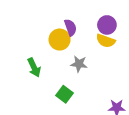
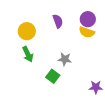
yellow circle: (60, 40) -> (27, 31), moved
gray star: (79, 64) -> (65, 59), moved

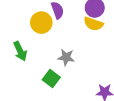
yellow circle: (27, 31) -> (41, 23), moved

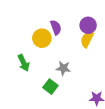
yellow semicircle: (93, 24) -> (87, 39), turned 98

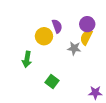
green arrow: (24, 63) -> (27, 59), turned 35
gray star: (63, 68) -> (74, 48), moved

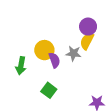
purple semicircle: (57, 26) -> (54, 60), moved
yellow circle: (44, 36) -> (44, 50), moved

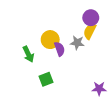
green arrow: (21, 66) -> (28, 54), turned -35
green square: (49, 90) -> (46, 79), moved, turned 32

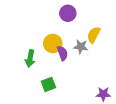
purple circle: (91, 18) -> (68, 13), moved
green arrow: (28, 54) -> (30, 59), turned 35

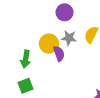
gray star: (81, 47) -> (69, 38), moved
green square: (48, 84) -> (26, 86), moved

